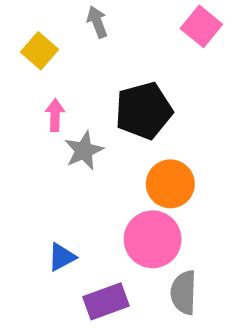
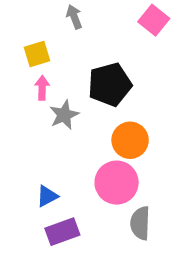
yellow square: (39, 51) -> (37, 54), moved, turned 32
purple rectangle: (106, 301) -> (62, 232), moved

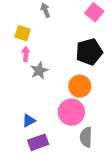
yellow square: (37, 54) -> (23, 33), turned 35
black pentagon: (110, 84) -> (89, 52), moved

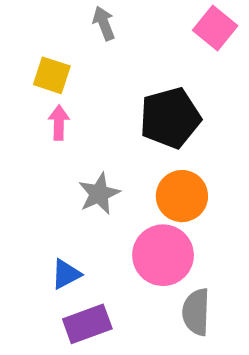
black pentagon: (89, 52) -> (170, 118), moved
gray star: (39, 71) -> (99, 194), moved

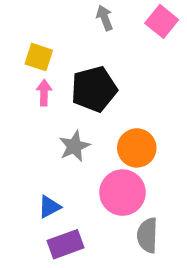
gray arrow: (104, 23) -> (105, 18), moved
black pentagon: (170, 118) -> (94, 89), moved

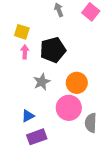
gray semicircle: (147, 235) -> (91, 123), moved

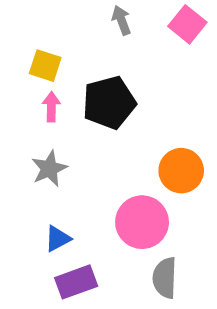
gray star: (42, 82) -> (49, 169), moved
orange circle: (77, 83) -> (181, 171), moved
gray semicircle: (91, 123) -> (165, 278), moved

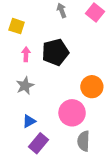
yellow square: (45, 66) -> (17, 26), moved
purple rectangle: (76, 282) -> (39, 143), turned -30

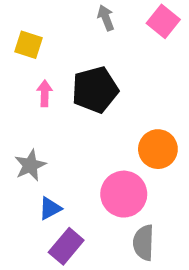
gray star: (25, 86) -> (30, 165), moved

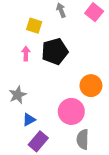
yellow square: (28, 45) -> (34, 26), moved

